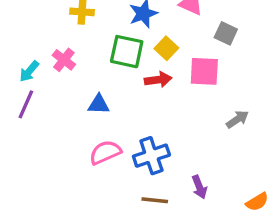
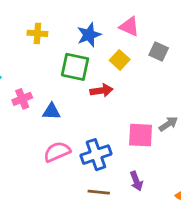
yellow square: (166, 48) -> (120, 60), moved
pink cross: (64, 60) -> (22, 99), moved, turned 30
pink square: (204, 71) -> (141, 135), moved

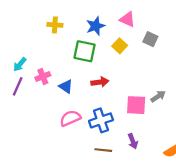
red arrow: (102, 91) -> (100, 82), moved
blue triangle: (51, 111) -> (66, 86), turned 32

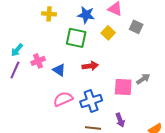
blue star: (95, 26) -> (86, 15), turned 30

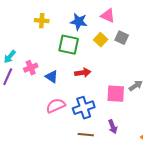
gray square: (136, 27) -> (122, 38), moved

